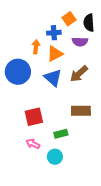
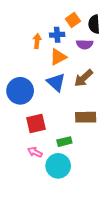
orange arrow: (36, 47) -> (37, 41), moved
blue circle: (18, 72) -> (20, 91), moved
cyan circle: (55, 157) -> (58, 166), size x1.5

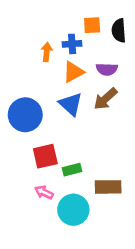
orange square: (73, 20) -> (92, 25), turned 32
purple semicircle: (85, 44) -> (107, 69), moved
brown rectangle: (86, 117) -> (108, 187), moved
green rectangle: (64, 142) -> (72, 170), moved

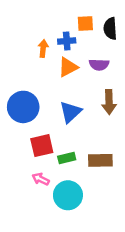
brown arrow: (105, 99) -> (109, 102), moved, turned -50
blue triangle: (71, 104) -> (70, 112), moved, turned 35
brown rectangle: (108, 187) -> (100, 160), moved

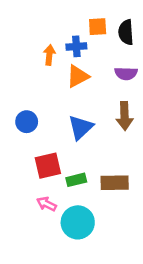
purple semicircle: (99, 65) -> (126, 73), moved
blue circle: (23, 107) -> (27, 122), size x0.6

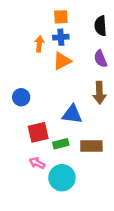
orange square: (98, 27) -> (61, 17), moved
purple semicircle: (126, 73) -> (101, 59), turned 66
blue triangle: (81, 127) -> (72, 114), moved, turned 50

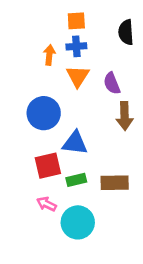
purple semicircle: (101, 59) -> (112, 83), moved
orange triangle: (62, 61) -> (78, 76), turned -30
blue circle: (21, 97) -> (44, 113), moved, size x1.5
blue triangle: (72, 114) -> (75, 143), moved

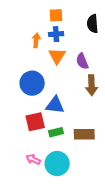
pink arrow: (47, 204) -> (33, 159), moved

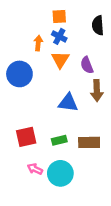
blue cross: (56, 34) -> (59, 36), turned 32
blue circle: (32, 83) -> (19, 74), moved
blue triangle: (55, 105) -> (68, 103), moved
red square: (35, 122) -> (26, 137), moved

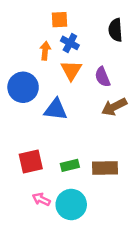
orange square: (59, 17) -> (59, 20), moved
brown arrow: (97, 91) -> (114, 107), turned 65
blue triangle: (68, 103) -> (56, 109), moved

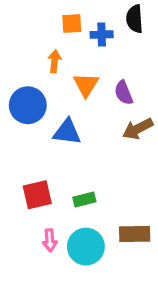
black semicircle: (116, 30) -> (135, 19), moved
blue cross: (70, 43) -> (102, 35), moved, turned -30
brown rectangle: (105, 168) -> (135, 234), moved
pink arrow: (41, 199) -> (50, 240), turned -120

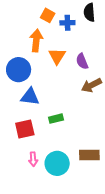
orange square: (72, 24) -> (48, 15), turned 32
orange arrow: (54, 61) -> (36, 40), size x1.5
blue triangle: (67, 132) -> (30, 97), moved
green rectangle: (84, 199) -> (56, 119), moved

